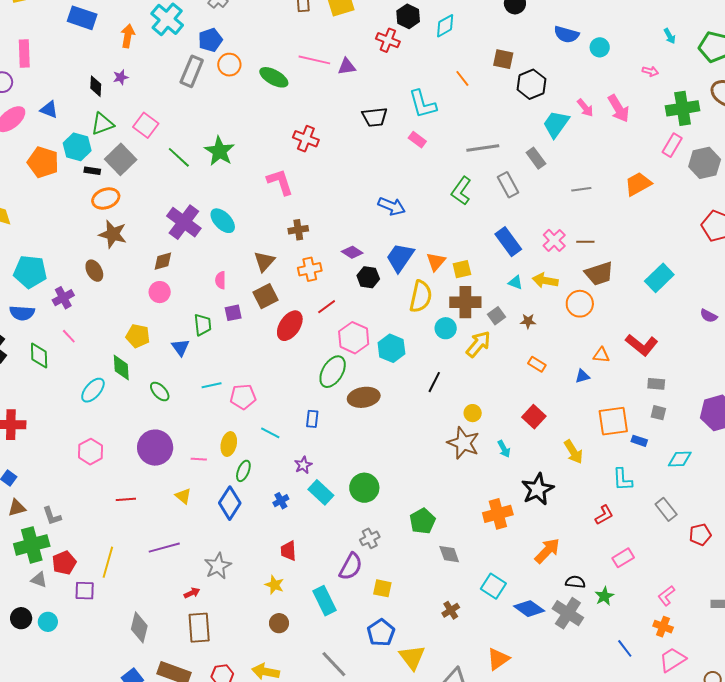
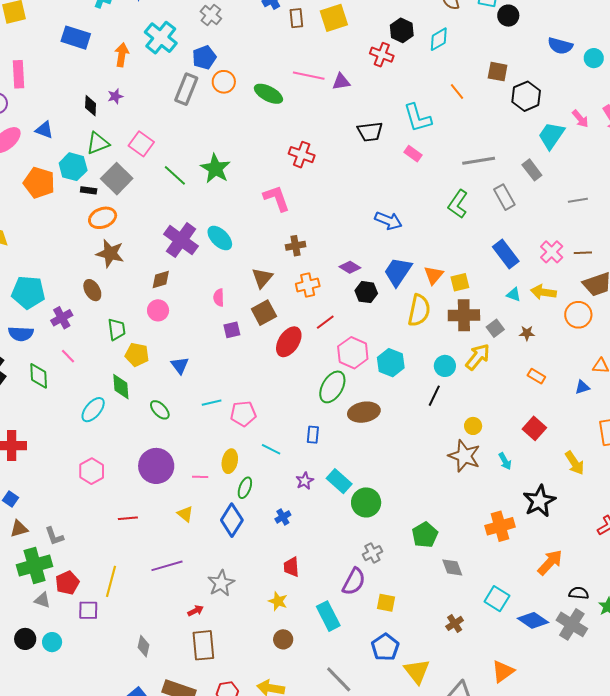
green trapezoid: (203, 325) -> (117, 329), moved
cyan circle: (446, 328) -> (445, 366), moved
cyan rectangle: (321, 492) -> (339, 481), moved
gray diamond: (139, 627) -> (143, 646), size x0.7

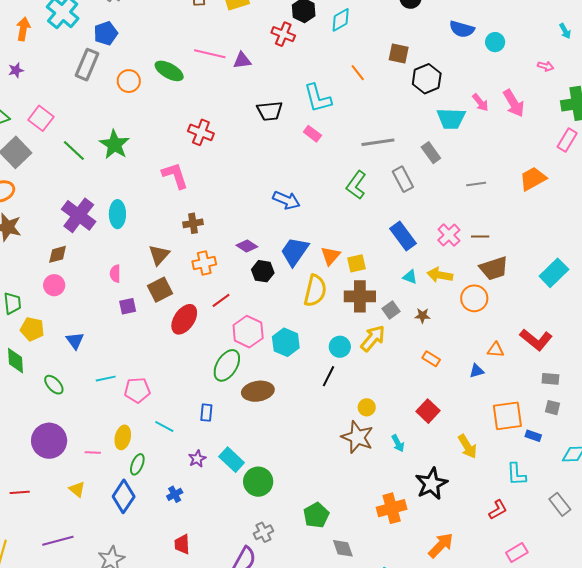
orange circle: (224, 82) -> (129, 81), moved
cyan trapezoid: (551, 136) -> (451, 119), turned -124
cyan ellipse: (220, 238) -> (117, 214), turned 44

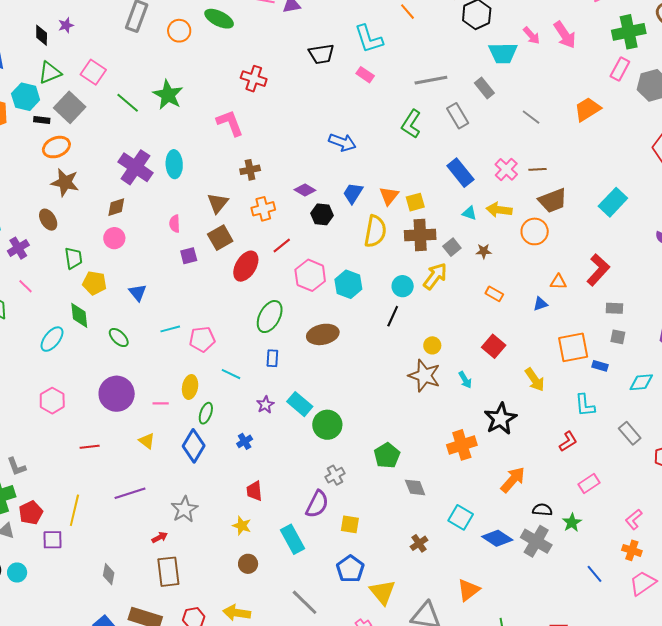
gray line: (476, 184) -> (531, 117), turned 48
blue trapezoid: (295, 251) -> (353, 193), size x0.7
red L-shape: (536, 340) -> (598, 270), turned -84
green ellipse: (227, 365) -> (270, 317), moved

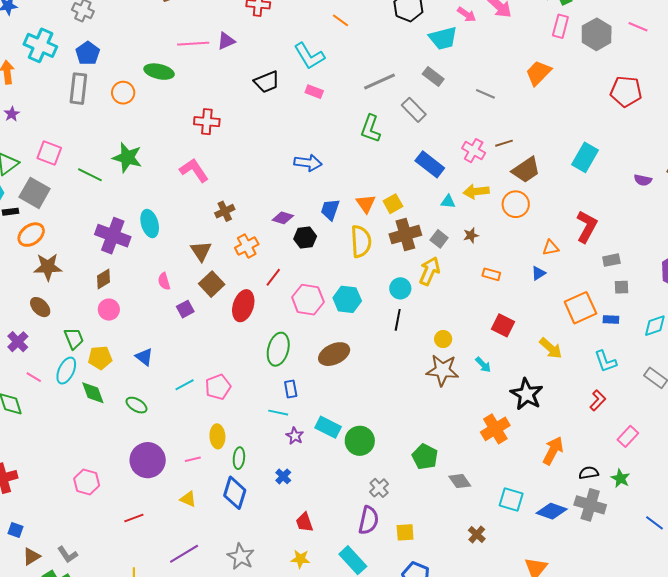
cyan ellipse: (52, 339) -> (66, 371), moved
cyan line: (231, 374) -> (278, 413), moved

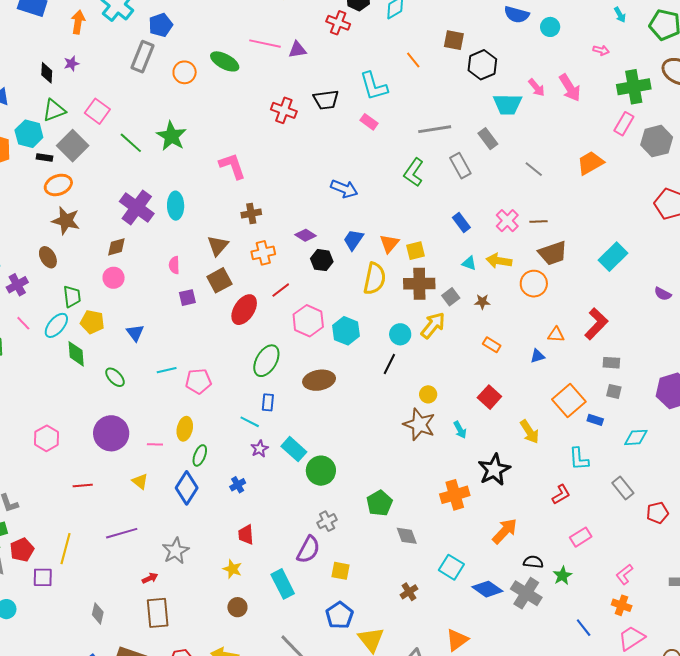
red cross: (207, 122) -> (284, 110), moved
blue rectangle: (430, 164) -> (461, 222), size x0.7
orange square: (580, 308) -> (569, 401), turned -32

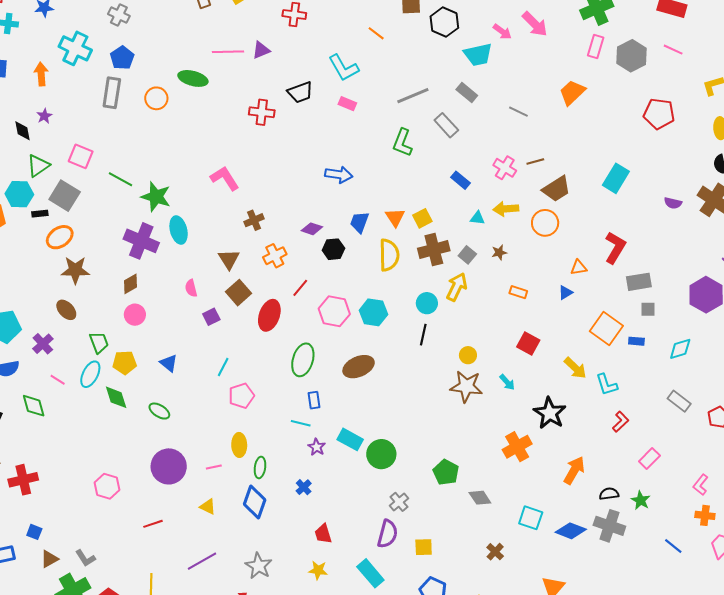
green star: (171, 136) -> (156, 197), moved
gray rectangle: (611, 363) -> (639, 282), size x1.4
cyan line: (167, 370) -> (223, 367), moved, turned -36
cyan L-shape: (579, 459) -> (607, 385), moved

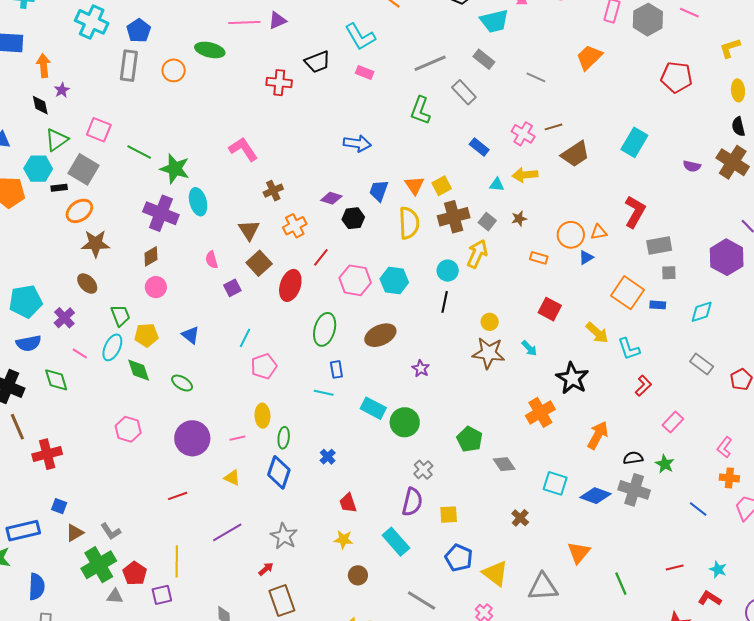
orange arrow: (41, 74) -> (44, 66), moved
orange circle: (545, 223) -> (571, 235), moved
purple star: (317, 447) -> (421, 369), moved
pink hexagon: (107, 486) -> (128, 429), moved

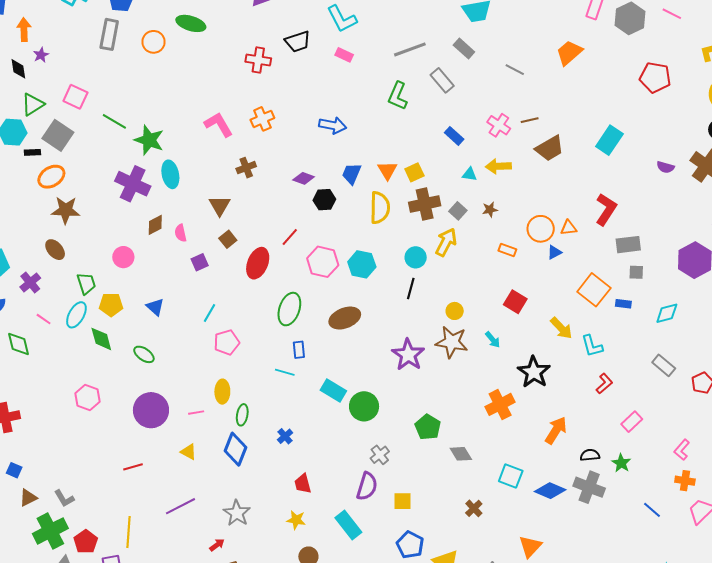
orange cross: (295, 226) -> (262, 119), moved
brown diamond: (151, 256) -> (155, 225), moved
brown square: (259, 263) -> (228, 239), size x0.7
purple star: (421, 369) -> (408, 355), moved, size x1.8

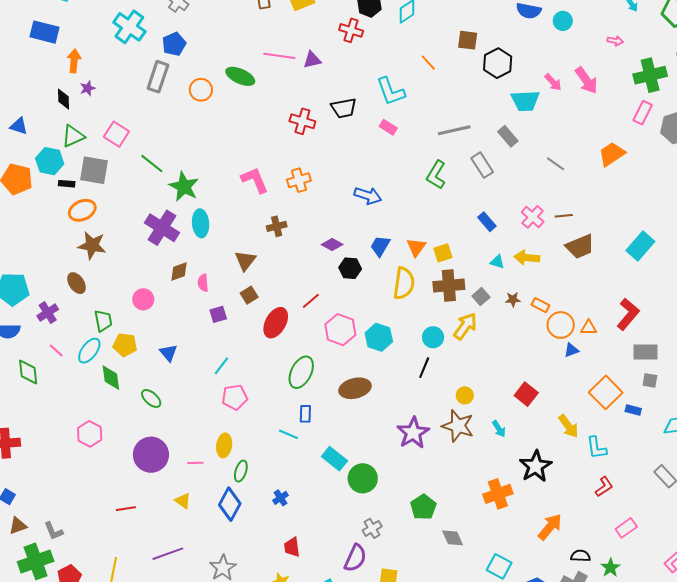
gray square: (58, 135) -> (94, 170), turned -32
orange rectangle: (507, 250) -> (540, 305), moved

